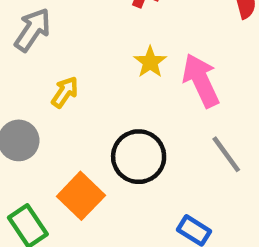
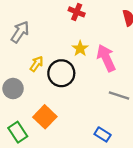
gray line: (226, 154) -> (119, 96), turned -36
black circle: (139, 157) -> (61, 73), moved

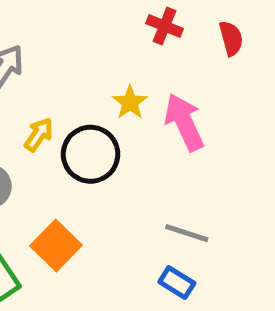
red cross: (77, 12) -> (165, 26), moved
gray line: (119, 96) -> (187, 233), moved

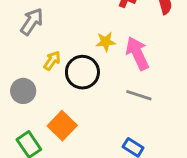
yellow star: (130, 102) -> (106, 42), turned 30
gray line: (187, 233) -> (139, 95), moved

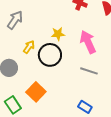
yellow star: (106, 42) -> (58, 34), moved

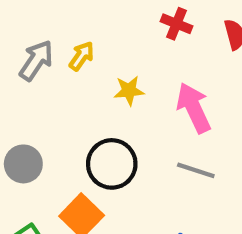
yellow arrow: (29, 47) -> (82, 56), moved
black circle: (50, 55) -> (112, 164), moved

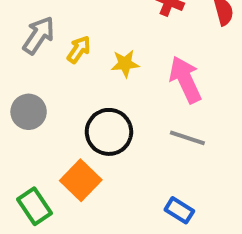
yellow arrow: (82, 56) -> (79, 49), moved
gray circle: (23, 164) -> (29, 112), moved

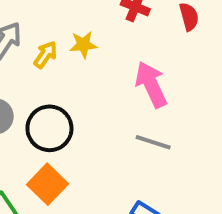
yellow star: (125, 64) -> (83, 45), moved
black circle: (109, 132) -> (49, 128), moved

